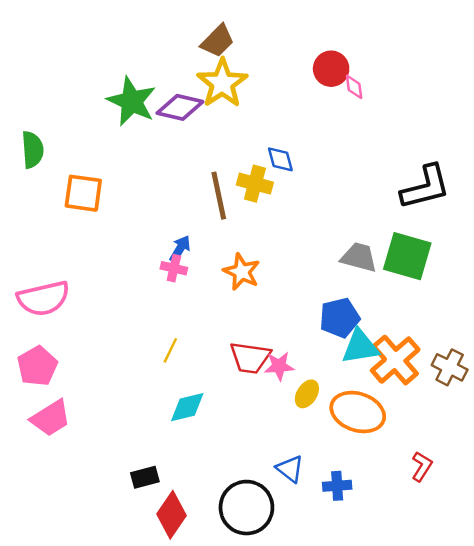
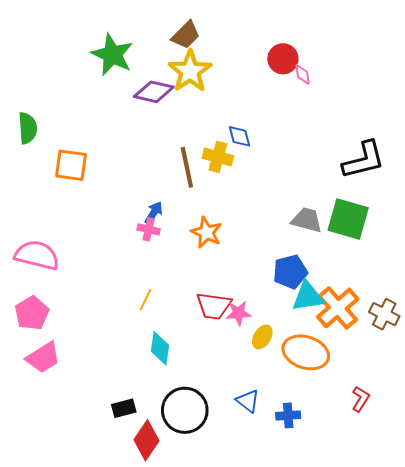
green star: (132, 101) -> (112, 55), moved
pink semicircle: (43, 298) -> (37, 255), turned -153
cyan diamond: (187, 407) -> (160, 348), turned -68
black circle: (246, 508) -> (185, 410), moved

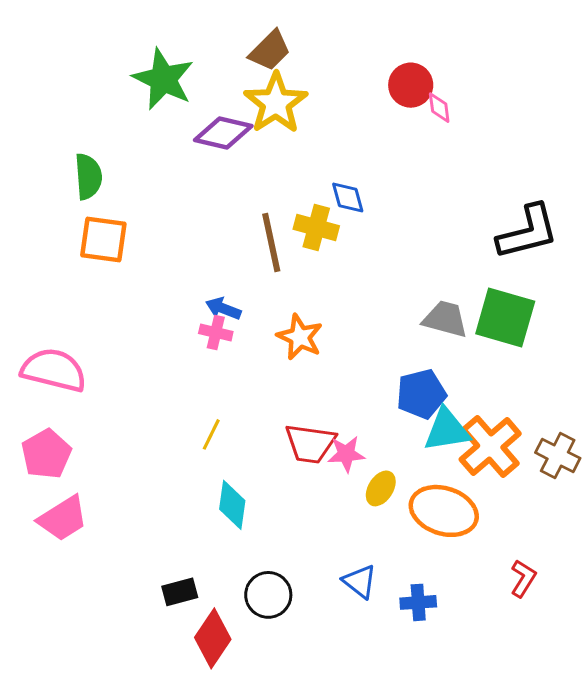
green semicircle: (28, 128) -> (88, 177), moved
blue arrow: (154, 213) -> (223, 309), turned -100
black circle: (185, 410) -> (268, 595), size x0.7

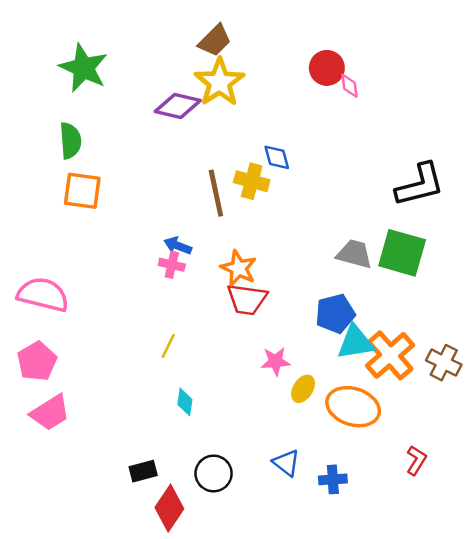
green star: (163, 79) -> (84, 68), moved
red trapezoid: (310, 443) -> (247, 299), moved
cyan diamond: (232, 505) -> (185, 402), size x0.7

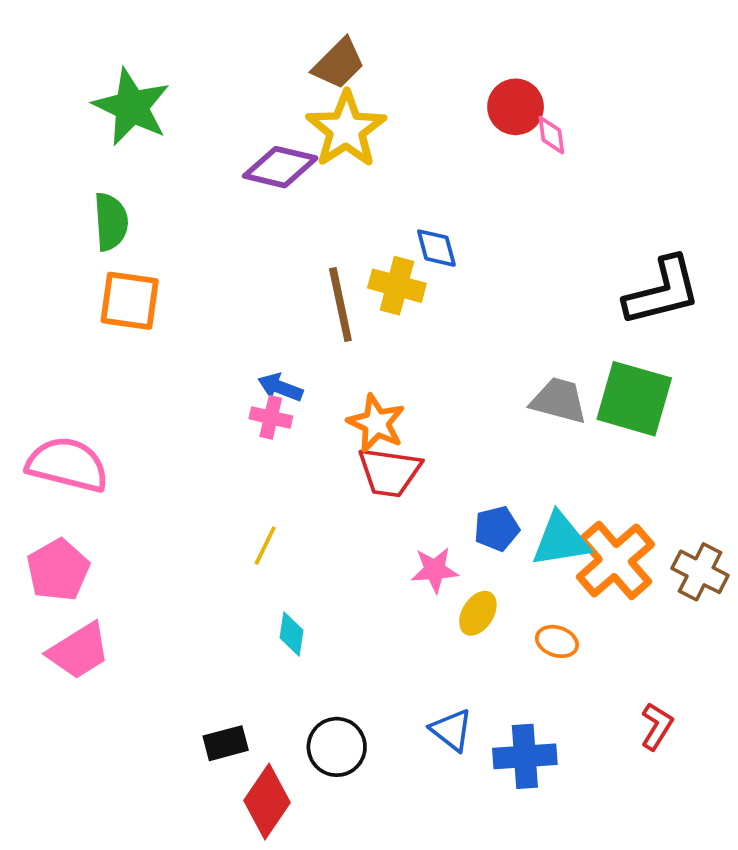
blue pentagon: (335, 314) -> (497, 529), moved, size x0.7
orange ellipse: (353, 407) -> (557, 641), size x0.5
blue cross: (333, 479) -> (525, 756), size x1.4

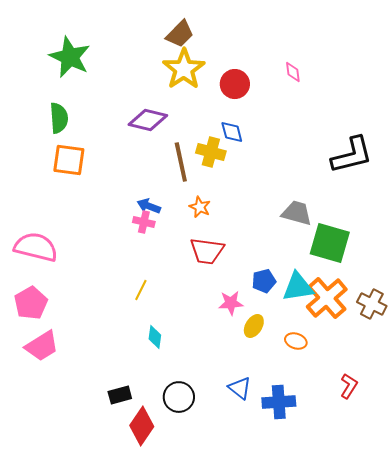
red circle: (516, 107) -> (235, 84), moved
purple diamond: (280, 167) -> (148, 120), moved
green square: (634, 399) -> (330, 243), moved
orange star: (376, 423) -> (200, 207), moved, size x0.7

